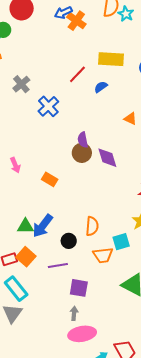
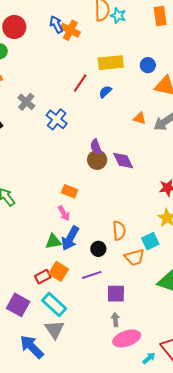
blue arrow: (63, 13) -> (56, 24), turned 96
pink arrow: (15, 165) -> (64, 213), moved

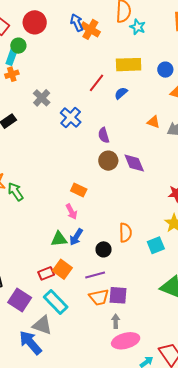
cyan star: (118, 16) -> (138, 27), moved
purple semicircle: (96, 147) -> (104, 135), moved
blue arrow: (70, 238) -> (76, 237), size x0.7
orange trapezoid: (134, 257) -> (99, 297), moved
gray triangle: (54, 329) -> (42, 325), moved, turned -40

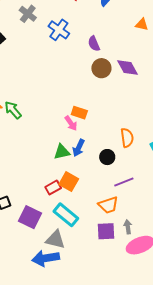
orange rectangle: (79, 190) -> (79, 113), moved
purple line: (95, 275) -> (124, 182), moved
purple square: (118, 295) -> (106, 231), moved
blue arrow: (30, 343) -> (46, 258), turned -52

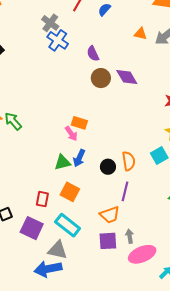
gray cross: (28, 14) -> (50, 23), moved
orange semicircle: (127, 138) -> (129, 161), moved
purple line: (124, 182) -> (125, 191), turned -54
red rectangle: (53, 188) -> (42, 199), moved, turned -49

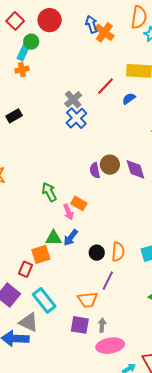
purple semicircle: (93, 54) -> (95, 170), moved
green arrow: (13, 121) -> (49, 192), moved
orange square: (70, 192) -> (41, 254), moved, turned 30

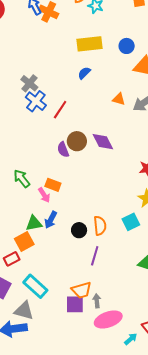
red line: (105, 86) -> (60, 110), moved
red rectangle: (25, 269) -> (12, 259), turned 49
orange trapezoid: (88, 300) -> (81, 290), moved

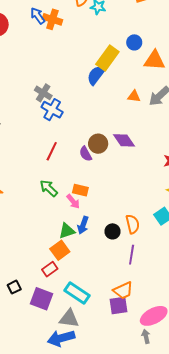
yellow rectangle: (89, 44) -> (107, 58), moved, turned -40
blue semicircle: (84, 73) -> (96, 75), size x1.5
red line: (60, 110) -> (52, 151), moved
gray arrow: (97, 301) -> (146, 336), moved

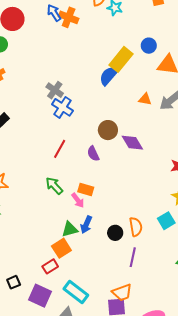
brown circle: (98, 144) -> (108, 130), moved

